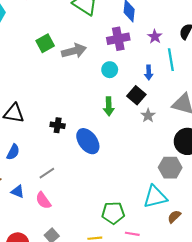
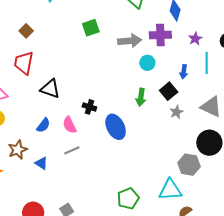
gray arrow: (74, 51) -> (130, 41), moved
pink semicircle: (43, 200) -> (69, 125), moved
green pentagon: (113, 213) -> (128, 199), turned -30

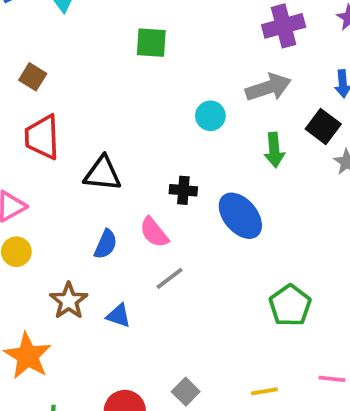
green square: (91, 28) -> (151, 43), turned 36
gray arrow: (130, 41) -> (268, 87), moved
cyan circle: (147, 63) -> (210, 116), moved
green pentagon: (128, 199) -> (290, 305), moved

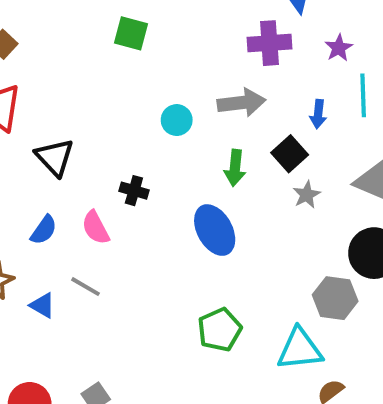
black triangle: (103, 174) -> (55, 157), turned 30
blue ellipse: (240, 216) -> (215, 230), moved
gray line: (170, 278) -> (85, 287), moved, turned 56

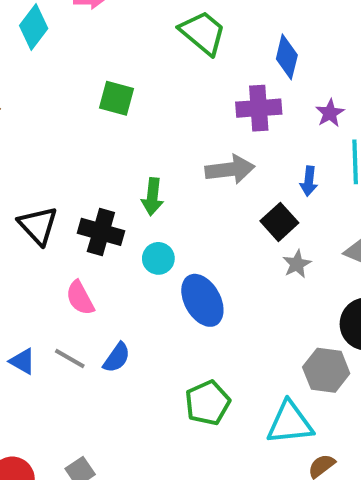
cyan circle: (177, 120) -> (158, 258), moved
green arrow: (235, 168) -> (152, 197), moved
black cross: (134, 191) -> (101, 232), moved, size x1.5
blue semicircle: (44, 230) -> (117, 358), moved
blue triangle: (42, 305) -> (22, 361), moved

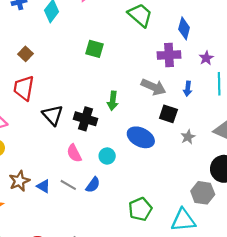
gray arrow: (230, 169) -> (154, 87), turned 30
blue arrow: (309, 181) -> (188, 89), moved
black square: (279, 222) -> (168, 114), moved, turned -30
cyan circle: (158, 258) -> (107, 156), moved
blue ellipse: (202, 300) -> (141, 137), moved, turned -35

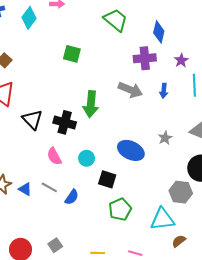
green arrow: (113, 101) -> (91, 104), size x1.4
black square: (168, 114) -> (107, 179), moved
blue ellipse: (141, 137) -> (131, 150), moved
blue semicircle: (93, 185) -> (72, 197), moved

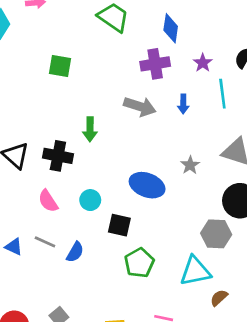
green arrow: (91, 104) -> (90, 129), size x0.7

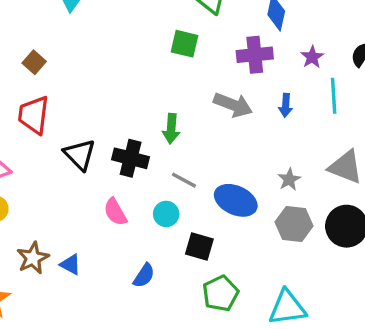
green square: (60, 66) -> (184, 44), moved
gray hexagon: (216, 234) -> (294, 224), moved
gray line: (45, 242) -> (184, 180), moved

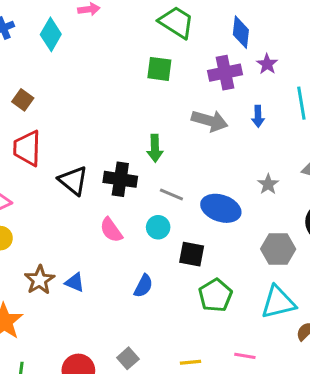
purple star: (312, 57) -> (267, 64), moved
gray hexagon: (294, 224) -> (278, 249), moved

